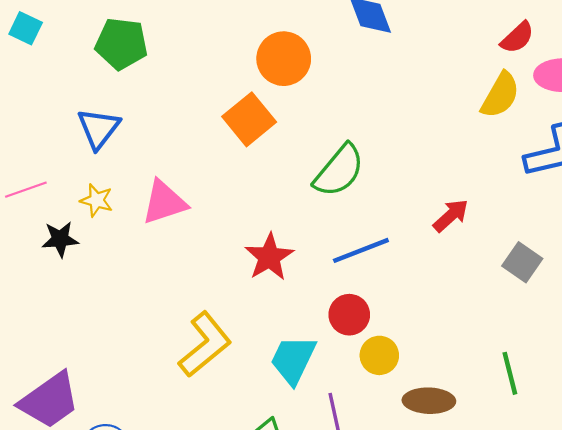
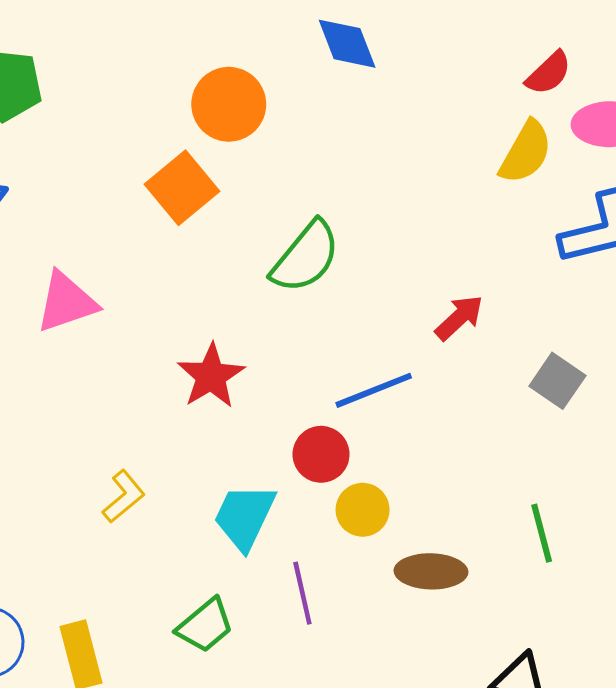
blue line: (361, 250) -> (374, 390), moved
yellow L-shape: (205, 345) -> (124, 497), size x0.6

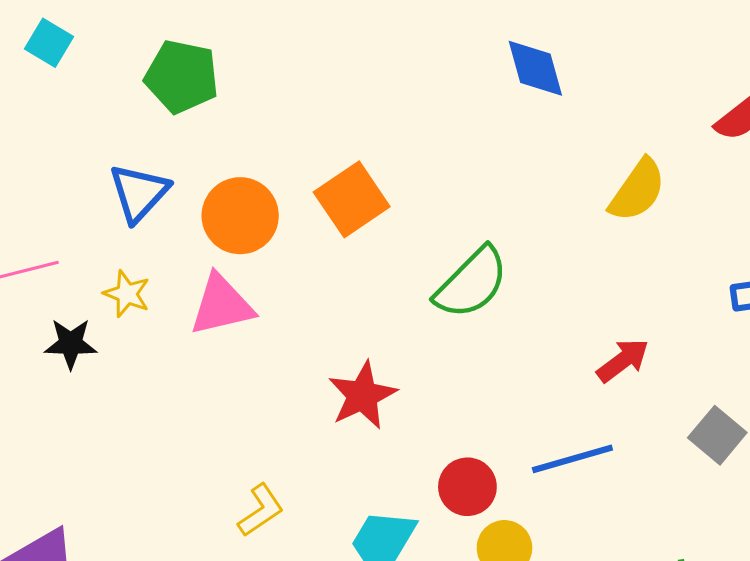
orange circle: (229, 104) -> (240, 216), moved
yellow semicircle: (526, 152) -> (637, 190), moved
blue line: (374, 390) -> (572, 459), moved

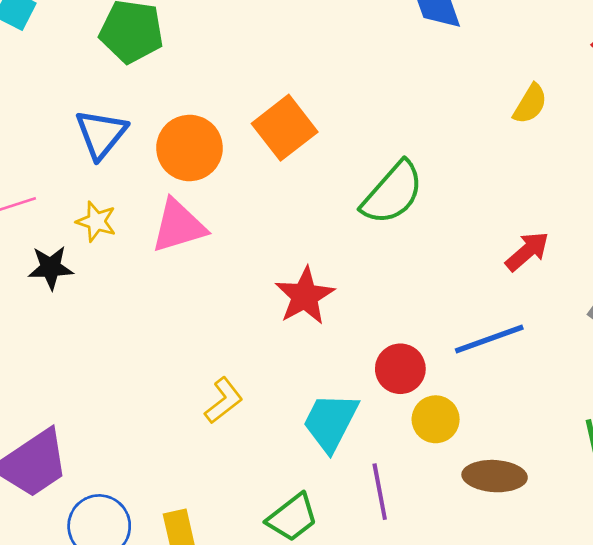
yellow semicircle: (637, 190) -> (530, 104), size x0.7

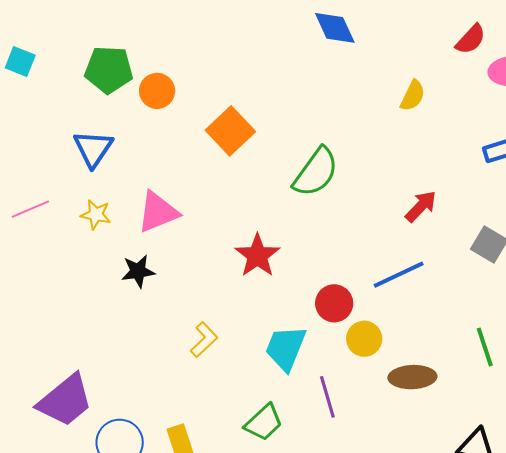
orange circle: (189, 148) -> (157, 91), moved, size x0.7
black star: (51, 268) -> (138, 271), moved

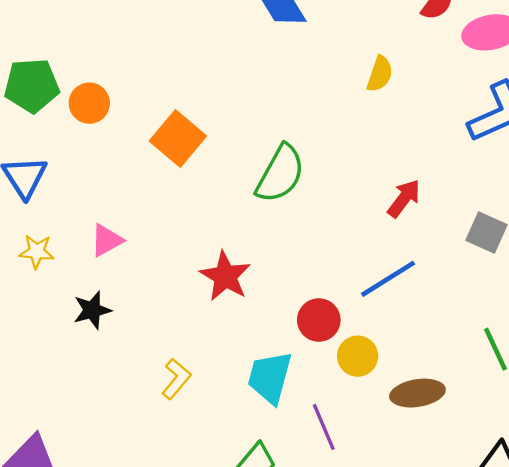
pink triangle: (158, 212) -> (107, 240), size x0.7

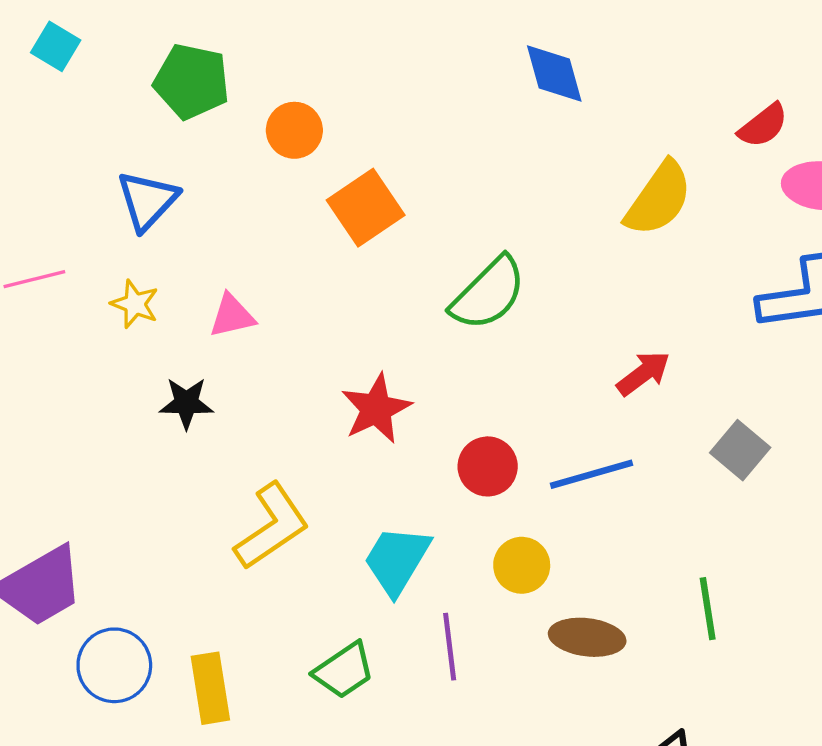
yellow semicircle: (380, 74) -> (659, 199), size x1.6
orange circle: (89, 103) -> (294, 130), moved
red circle: (319, 320) -> (488, 466), moved
yellow L-shape: (176, 379) -> (272, 526), size x1.6

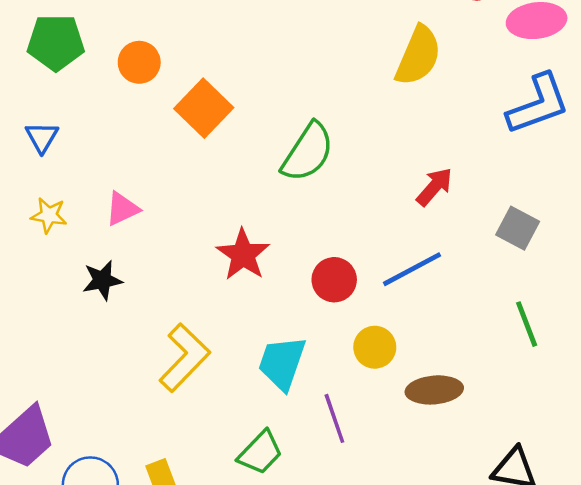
blue triangle: (147, 201) -> (42, 137), size x0.7
green line: (708, 609) -> (527, 324), moved

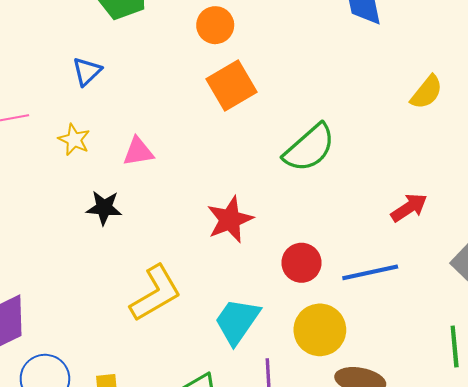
yellow semicircle: (418, 56) -> (427, 92), size x0.7
orange circle: (139, 62) -> (215, 25), moved
yellow circle: (375, 347) -> (320, 330), size x1.4

